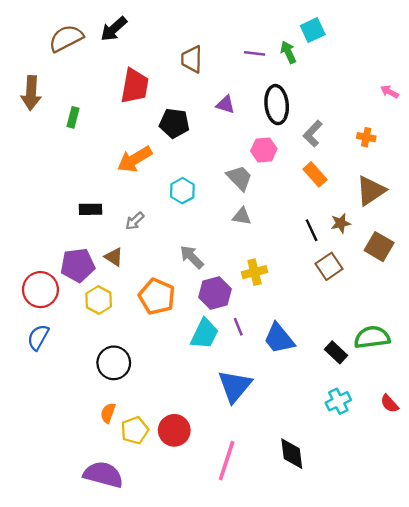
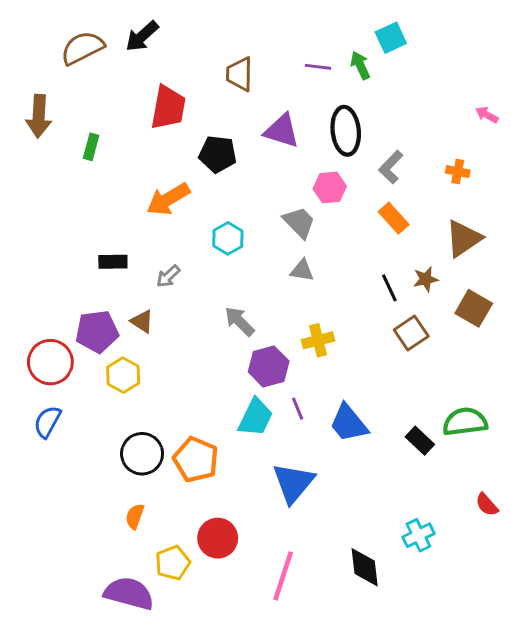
purple triangle: (225, 105) -> (282, 131), size x1.5
orange pentagon: (157, 297) -> (196, 460), moved
cyan cross: (338, 401) -> (418, 535), moved
yellow pentagon: (135, 430) -> (173, 563), moved

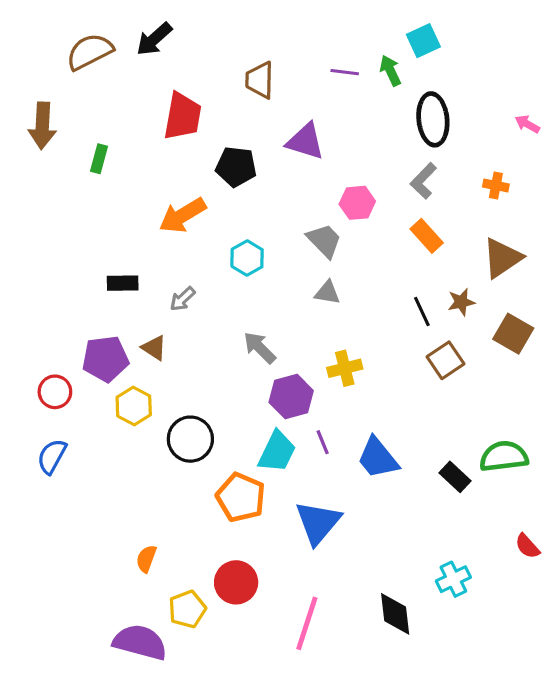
black ellipse: (346, 131) -> (433, 119), moved
red circle: (50, 362) -> (55, 392), size x0.7
black circle: (142, 454) -> (190, 439), moved
orange pentagon: (196, 460) -> (241, 497), moved

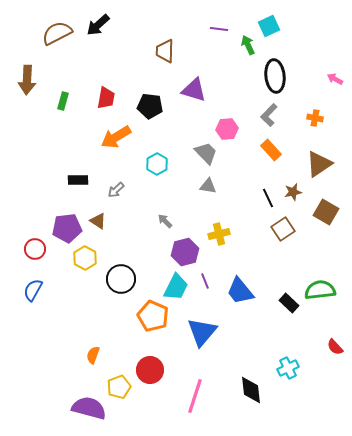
purple line: (345, 72) -> (219, 29), moved
red trapezoid: (183, 116) -> (106, 98), moved, size x0.7
gray arrow: (260, 348) -> (165, 221), size x0.7

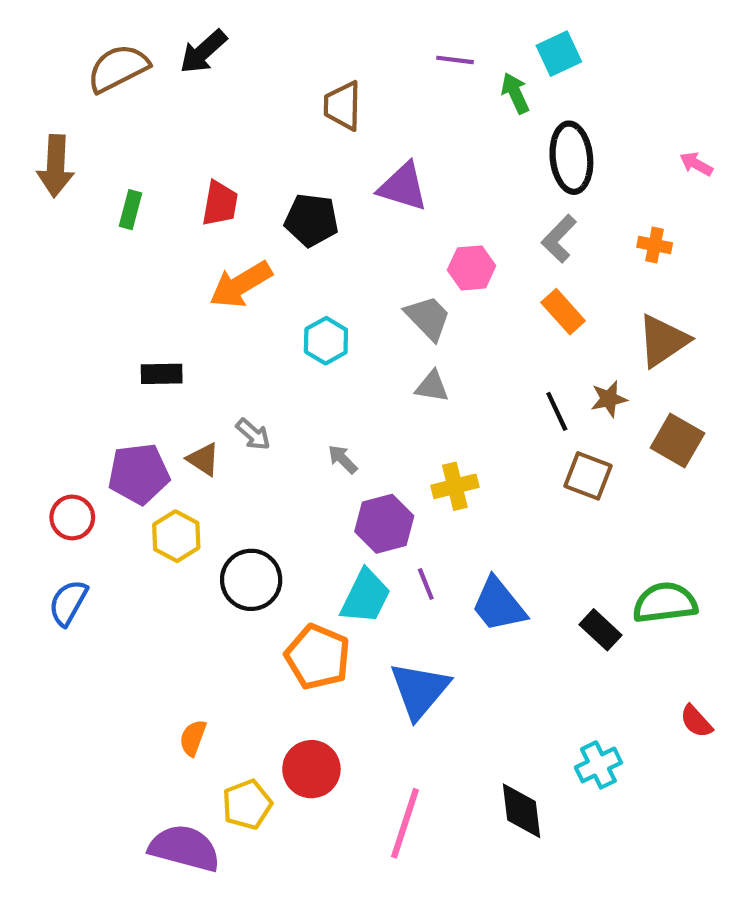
gray arrow: (116, 190) -> (253, 434), moved, turned -96
brown square: (283, 229) -> (588, 476), turned -35

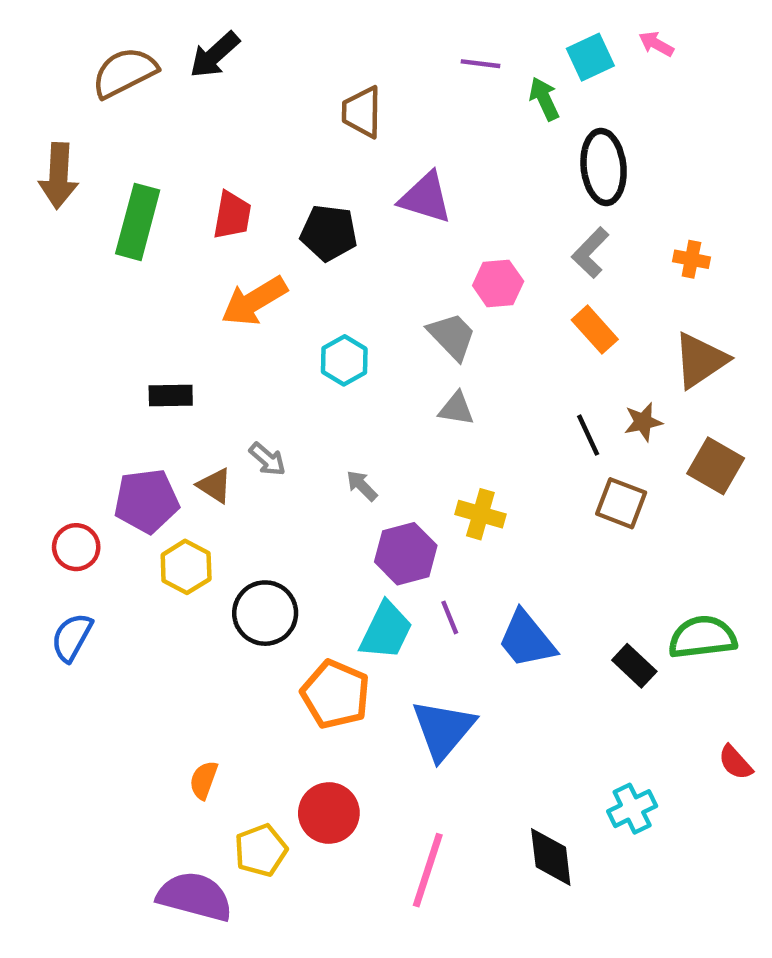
pink arrow: (696, 164) -> (656, 44), moved
green rectangle: (130, 210) -> (138, 222), size x1.8
yellow cross: (455, 486) -> (480, 514), turned 30

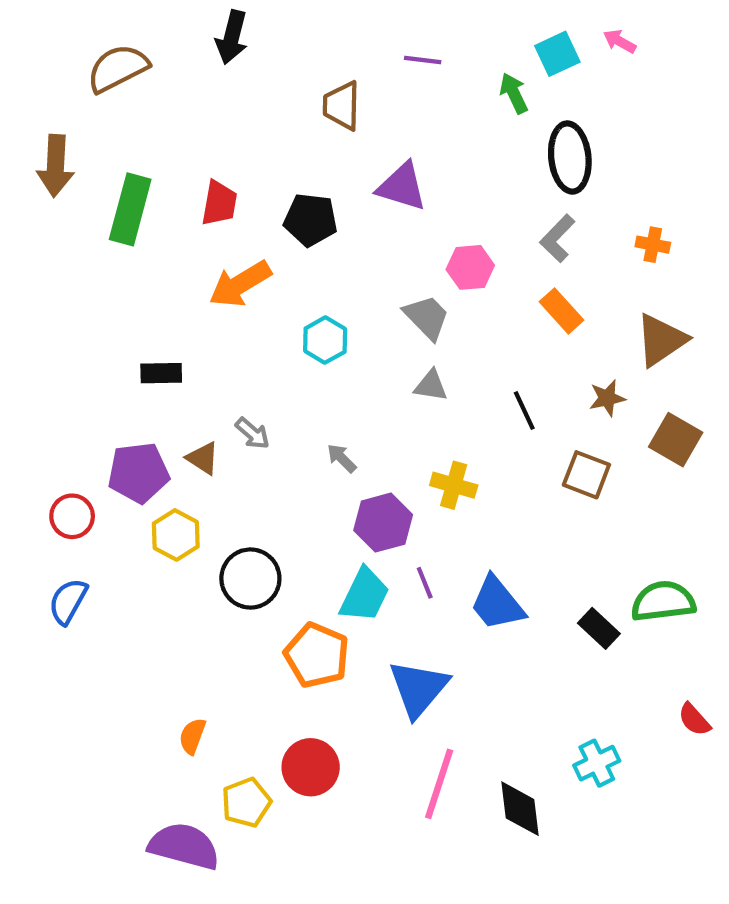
black arrow: (215, 55) -> (232, 37), moved, turned -34
purple line: (480, 64) -> (423, 60), moved
black line: (588, 435) -> (524, 411), moved
pink line: (428, 870) -> (439, 784), moved

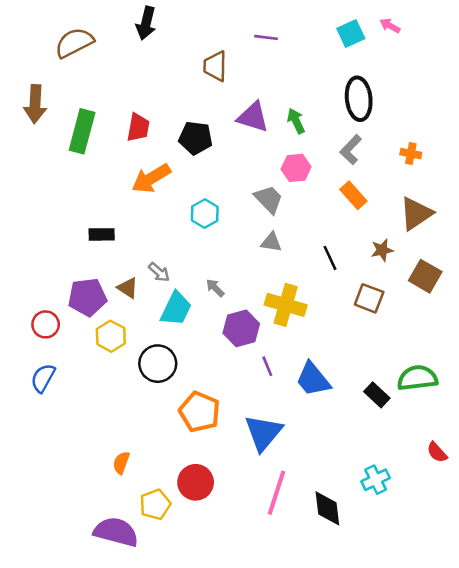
green arrow: (514, 93) -> (296, 121), moved
yellow cross: (454, 485) -> (286, 305), size x1.4
cyan trapezoid: (364, 595) -> (176, 309), moved

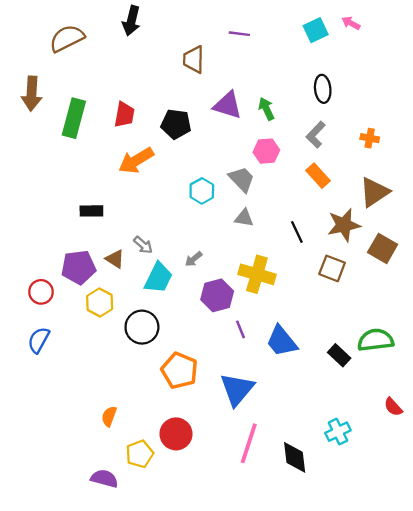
black ellipse: (359, 99) -> (323, 89), size x0.7
cyan hexagon: (205, 214) -> (202, 191), moved
brown star: (382, 250) -> (344, 225), size x1.6
gray arrow: (215, 288) -> (194, 259), turned -84
purple semicircle: (116, 532) -> (104, 479), size x0.7

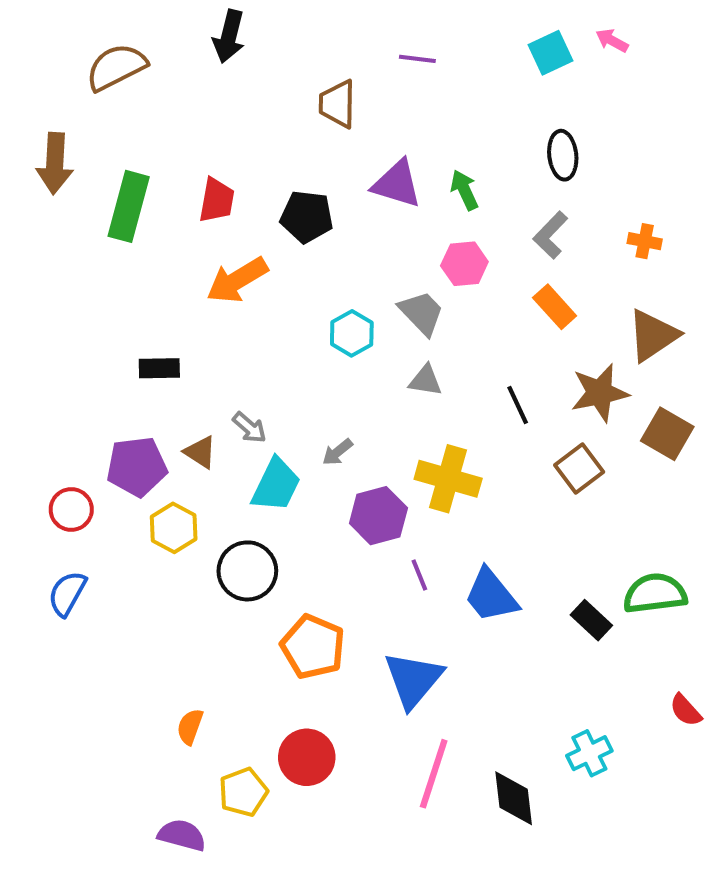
brown square: (332, 268) -> (579, 469), turned 32

